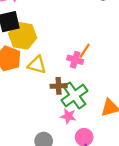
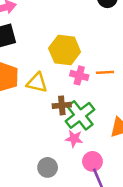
yellow hexagon: (23, 36) -> (65, 50), moved
orange line: (85, 51) -> (105, 72), moved, turned 56

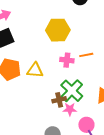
yellow hexagon: (65, 50) -> (58, 30), moved
brown cross: (62, 105) -> (59, 100), moved

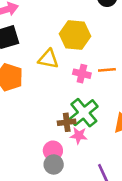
yellow triangle: (35, 70) -> (48, 59), moved
pink circle: (86, 125) -> (53, 151), moved

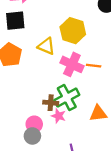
pink cross: (82, 74) -> (72, 64), size x1.5

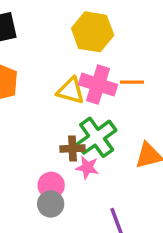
yellow triangle: (46, 46) -> (71, 91), moved

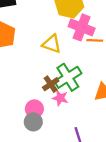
pink cross: (98, 85) -> (82, 27), moved
brown cross: (72, 148) -> (51, 84), turned -35

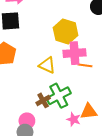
pink cross: (82, 27) -> (74, 53), turned -30
pink star: (60, 98) -> (74, 119), moved

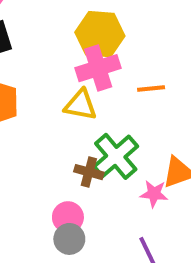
pink cross: (74, 53) -> (98, 68), moved
brown cross: (43, 100) -> (89, 172), turned -32

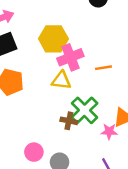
yellow hexagon: (100, 34) -> (53, 39), moved
pink circle: (68, 217) -> (34, 152), moved

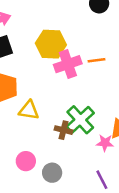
orange line: (103, 68) -> (96, 60), moved
yellow triangle: (61, 80) -> (29, 110), moved

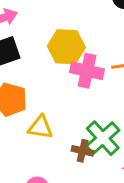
pink cross: (68, 64) -> (87, 71), turned 32

